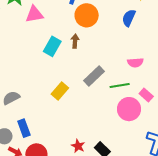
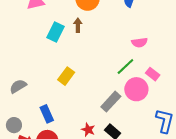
gray rectangle: (94, 76) -> (111, 102), moved
green line: (120, 86) -> (125, 66), turned -30
blue rectangle: (24, 128) -> (47, 114), moved

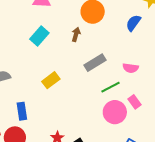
cyan rectangle: (55, 32) -> (39, 36), moved
gray rectangle: (111, 102) -> (95, 63), moved

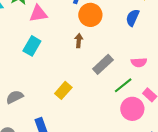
cyan rectangle: (39, 36) -> (32, 46), moved

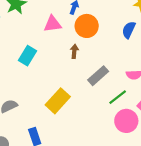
pink triangle: (38, 14) -> (53, 24), moved
yellow rectangle: (63, 90) -> (58, 101), size x1.4

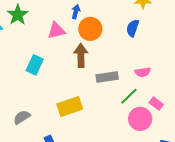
brown arrow: (74, 51) -> (81, 55), size x1.6
gray rectangle: (98, 76) -> (107, 77), turned 40
yellow rectangle: (58, 101) -> (70, 106), turned 35

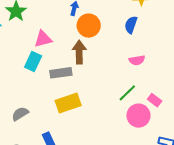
pink triangle: (56, 31) -> (43, 39), moved
pink semicircle: (143, 72) -> (137, 60), moved
gray rectangle: (107, 77) -> (61, 73), moved

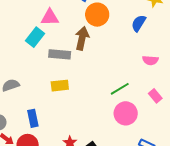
pink semicircle: (137, 60) -> (150, 60), moved
pink rectangle: (155, 100) -> (155, 96), moved
yellow rectangle: (68, 103) -> (60, 86), size x0.7

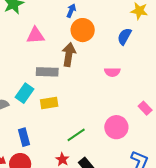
cyan rectangle: (35, 37) -> (24, 93), moved
pink semicircle: (150, 60) -> (112, 72), moved
green line: (120, 89) -> (76, 135), moved

